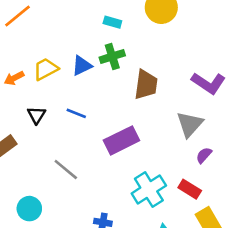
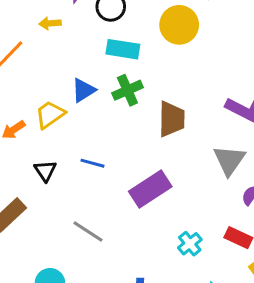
cyan rectangle: (112, 22) -> (123, 49), size x1.5
blue triangle: (82, 66) -> (83, 90), moved
cyan cross: (149, 189) -> (190, 244), size x0.6

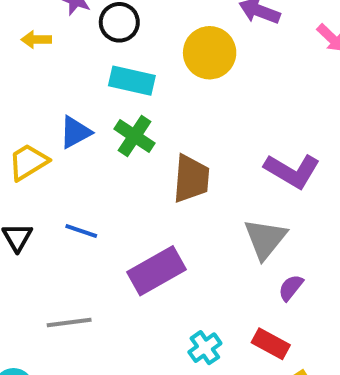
green cross: (127, 90) -> (134, 136), turned -36
gray line: (88, 232) -> (69, 323), turned -44

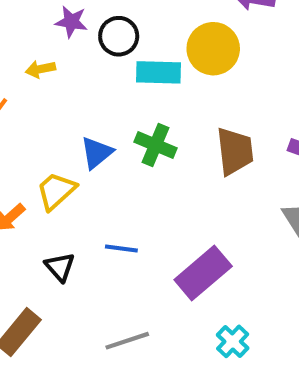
cyan rectangle: (132, 81) -> (158, 72), moved
brown trapezoid: (191, 179) -> (235, 151), moved
cyan cross: (205, 348) -> (233, 341), moved

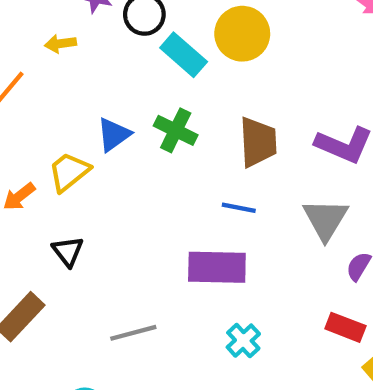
cyan rectangle: (158, 72) -> (184, 55), turned 36
blue line: (121, 249) -> (239, 208), moved
purple rectangle: (203, 273) -> (217, 267), turned 38

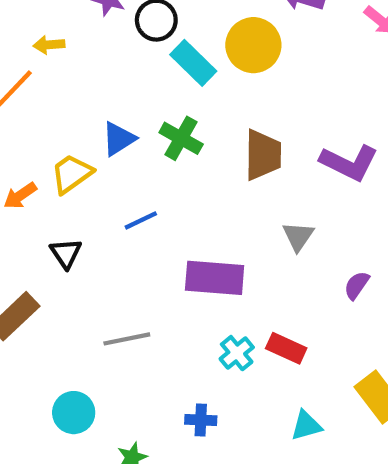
yellow arrow: (60, 44) -> (49, 45), moved
blue line: (239, 208) -> (141, 220), moved, turned -40
gray triangle: (325, 219) -> (298, 236), moved, size x0.7
red rectangle: (345, 327) -> (286, 348), moved

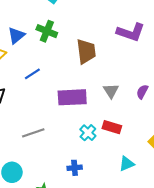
brown trapezoid: (263, 155) -> (86, 51), moved
gray triangle: (298, 236) -> (111, 91), moved

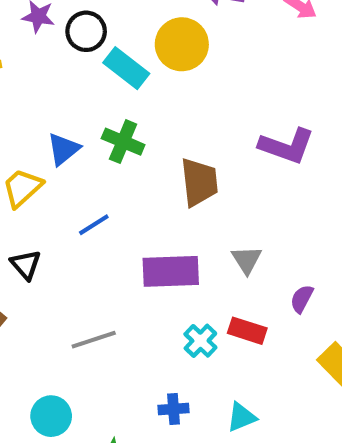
purple semicircle: (142, 92) -> (302, 299), moved
cyan triangle: (127, 164) -> (241, 417), moved

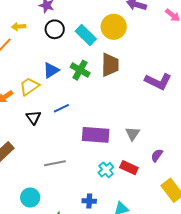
black circle: (86, 31) -> (55, 29), moved
brown trapezoid: (199, 182) -> (110, 65), moved
black triangle: (26, 265) -> (33, 117), moved

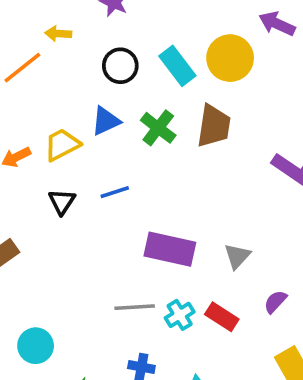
black circle: (55, 29) -> (120, 66), moved
gray line: (55, 163) -> (135, 307), moved

